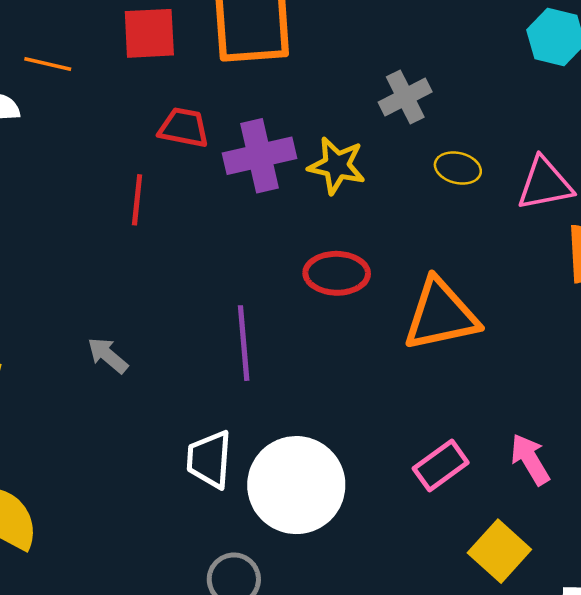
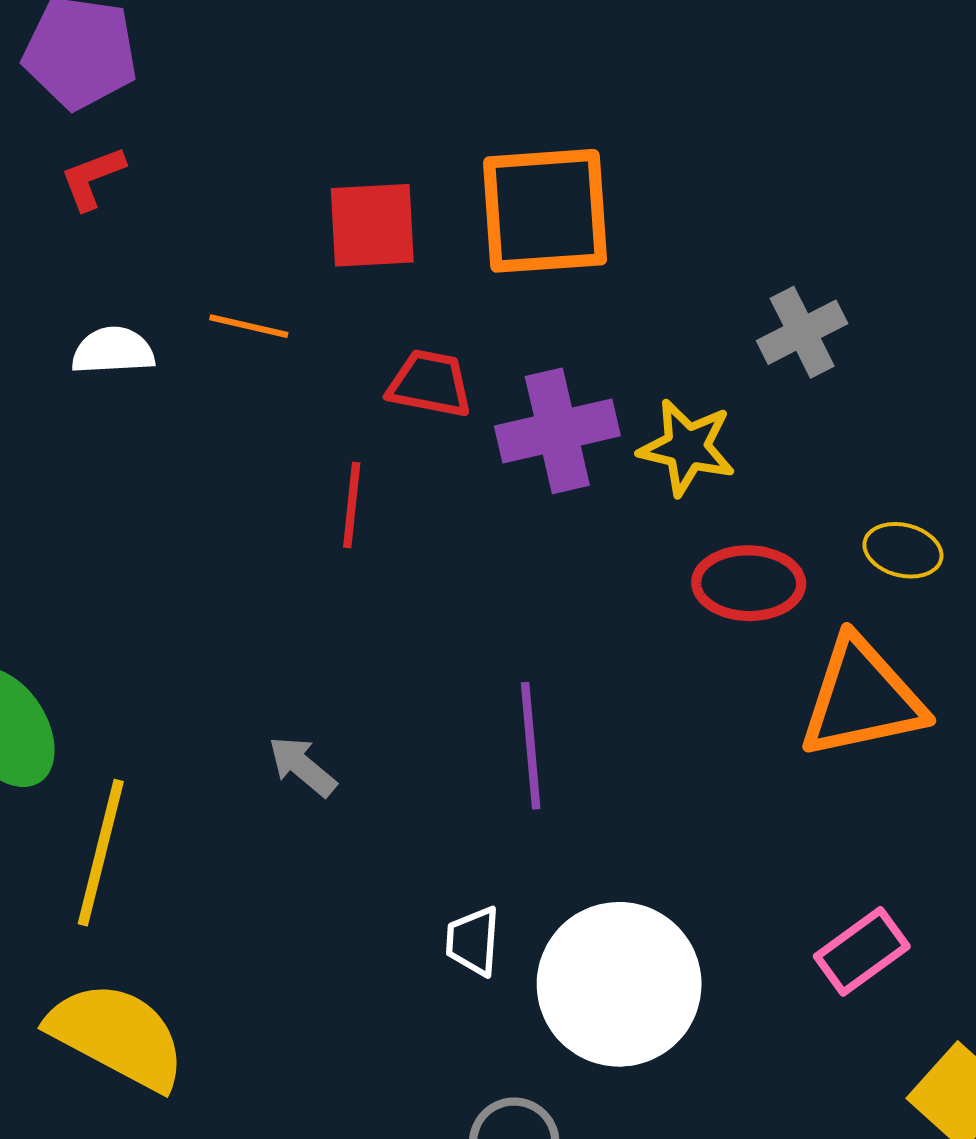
orange line: (48, 64) -> (249, 326), moved
yellow ellipse: (458, 168) -> (903, 550), moved
red ellipse: (337, 273) -> (749, 583), moved
white trapezoid: (209, 459) -> (473, 941), size x0.7

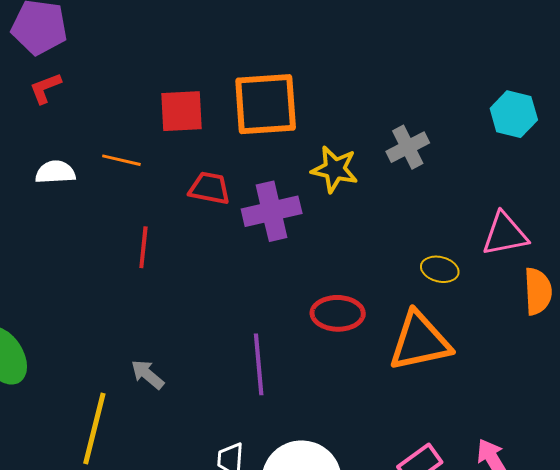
gray cross: (802, 332) -> (408, 147), moved
yellow star: (687, 447) -> (335, 169), moved
red line: (352, 505) -> (143, 247), moved
red ellipse: (749, 583) -> (338, 313), moved
yellow line: (101, 853) -> (94, 428), moved

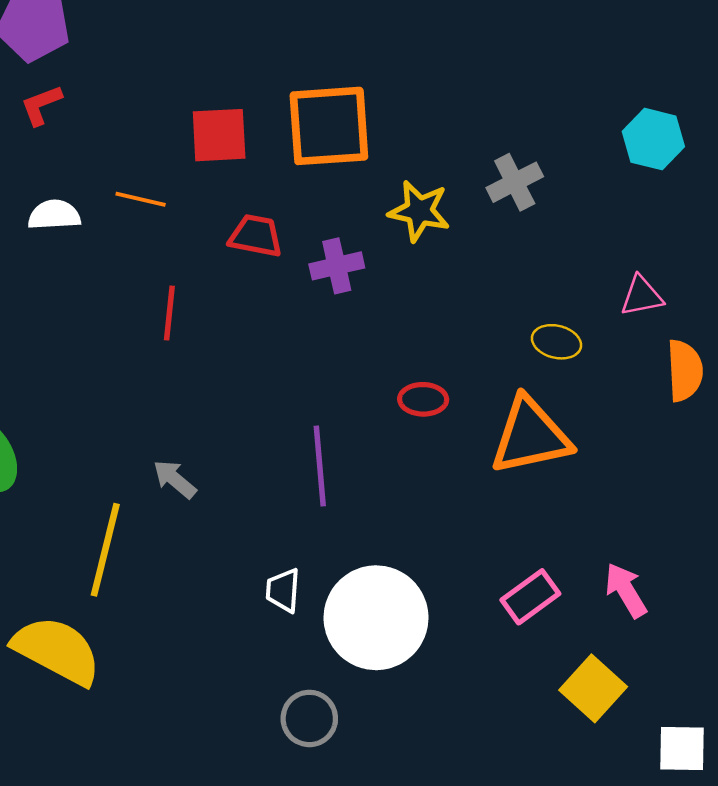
purple cross: (272, 211) -> (337, 266), size x0.7
pink triangle: (505, 234) -> (642, 296), size x0.7
red ellipse: (338, 313) -> (423, 399), size x0.7

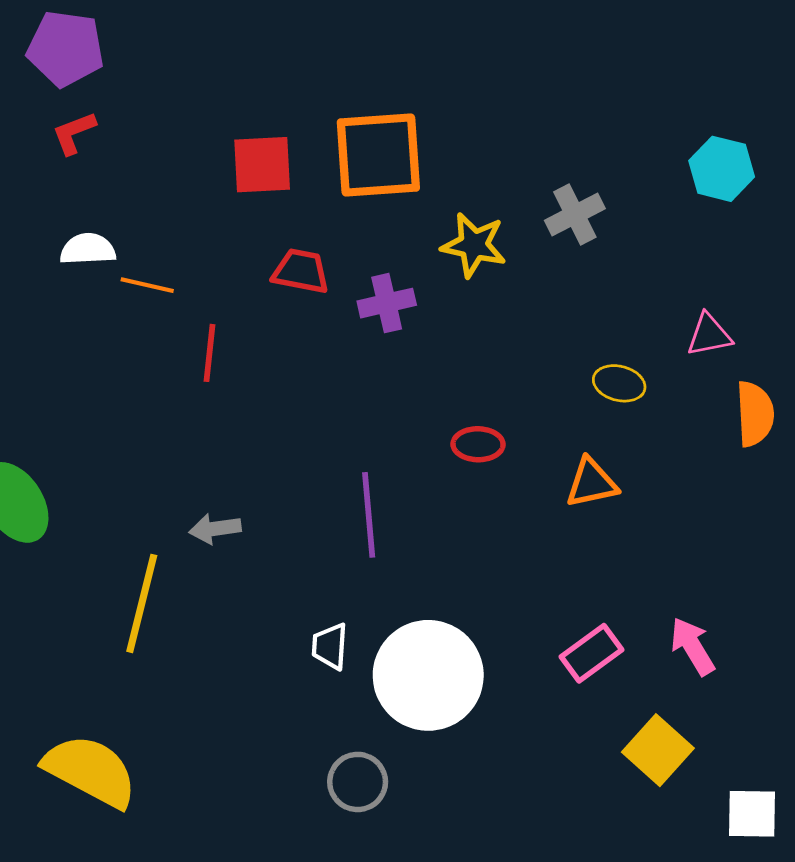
orange line: (141, 199) -> (147, 285), moved
orange triangle: (530, 436) -> (591, 483), size x0.6
gray arrow: (175, 479) -> (215, 529), turned -48
yellow semicircle: (57, 650) -> (90, 771), moved

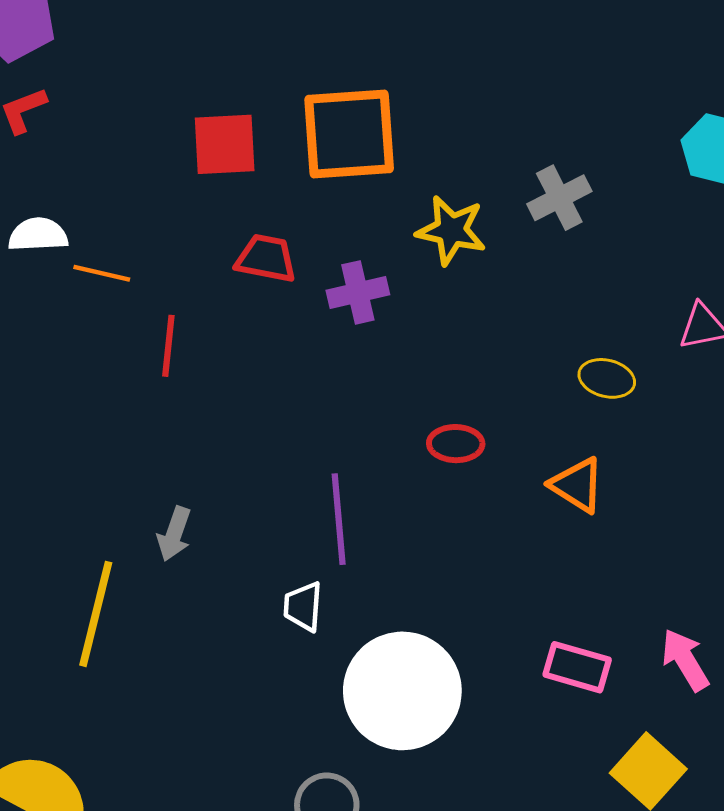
orange triangle: (591, 483) -> (577, 485), turned 44
gray arrow: (215, 529) -> (174, 534), turned -63
white trapezoid: (330, 646) -> (303, 606), moved
pink rectangle: (591, 653) -> (577, 667), turned 52

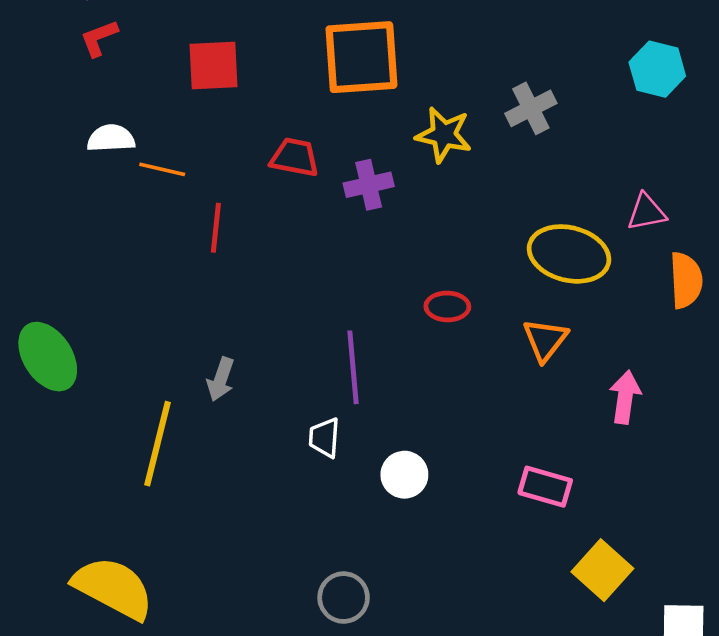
red square: (225, 144) -> (214, 66), moved
yellow ellipse: (607, 378) -> (569, 254), size x1.8
orange triangle: (577, 485) -> (545, 340), turned 36
pink arrow: (685, 660) -> (625, 397), moved, turned 39
white circle: (402, 691) -> (404, 475), moved, size x0.5

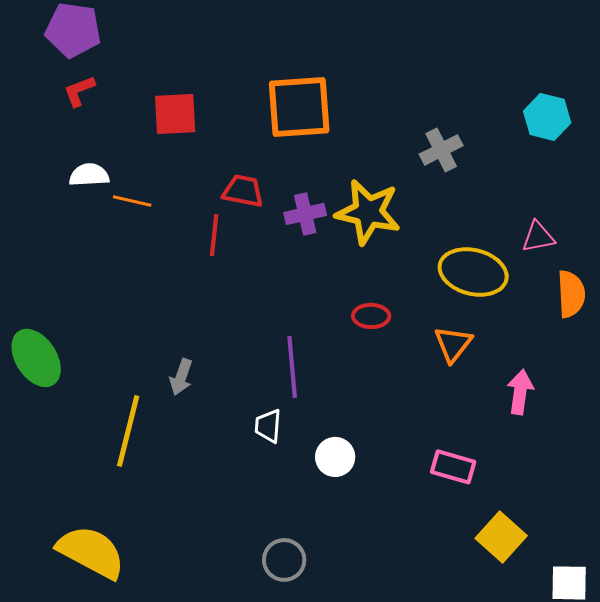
yellow star: (444, 135) -> (368, 212), moved, size x1.4
red line: (216, 228) -> (214, 235), moved

